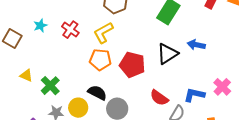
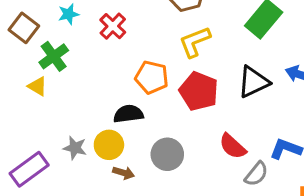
yellow L-shape: (103, 33) -> (195, 42), moved
green cross: (50, 86) -> (54, 56), moved
black semicircle: (97, 93) -> (128, 114), moved, turned -42

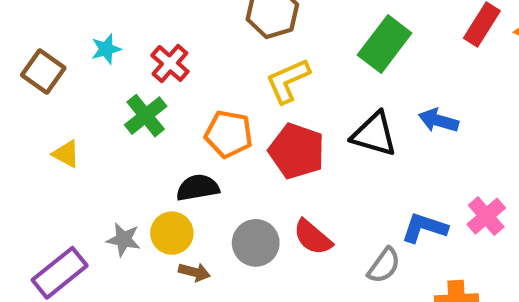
green cross: (54, 56) -> (146, 116), moved
black triangle: (254, 82) -> (374, 134), turned 44
red semicircle: (233, 146) -> (313, 237), moved

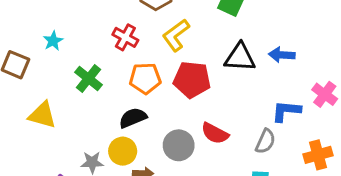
red cross: (170, 63) -> (125, 37), moved
blue arrow: (438, 120) -> (282, 55), moved
yellow triangle: (66, 154) -> (42, 115), size x1.5

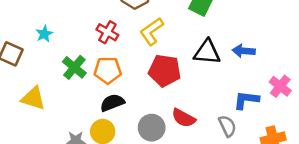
orange pentagon: (145, 78) -> (108, 70), moved
gray semicircle: (265, 141) -> (227, 126), turned -50

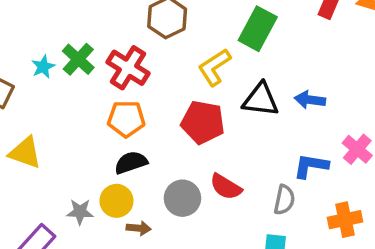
yellow L-shape: (152, 31) -> (214, 67), moved
red cross: (107, 32) -> (128, 68), size x1.4
green cross: (74, 67) -> (78, 59), moved
gray semicircle: (227, 126) -> (284, 200), turned 35

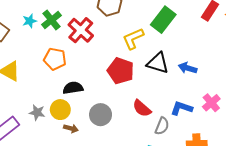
orange pentagon: (126, 119) -> (55, 59), moved
red semicircle: (226, 187) -> (142, 108), moved

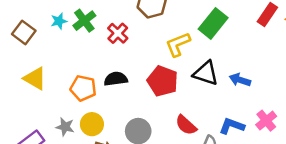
red cross: (81, 30) -> (118, 33), size x0.7
orange pentagon: (55, 59) -> (83, 88), moved
black semicircle: (73, 88) -> (116, 79), moved

